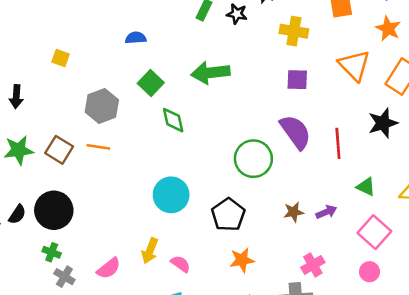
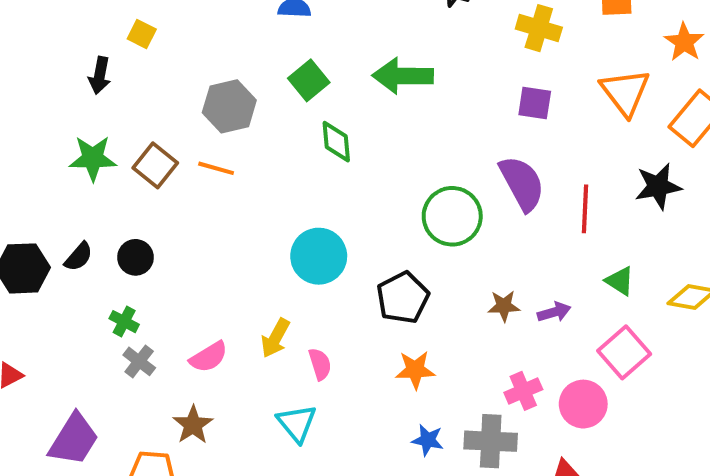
yellow square: (61, 58) -> (142, 34), moved
black circle: (54, 210) -> (136, 257), size x0.6
pink semicircle: (181, 264) -> (320, 364), turned 30
pink circle: (369, 272) -> (583, 404), moved, size x1.5

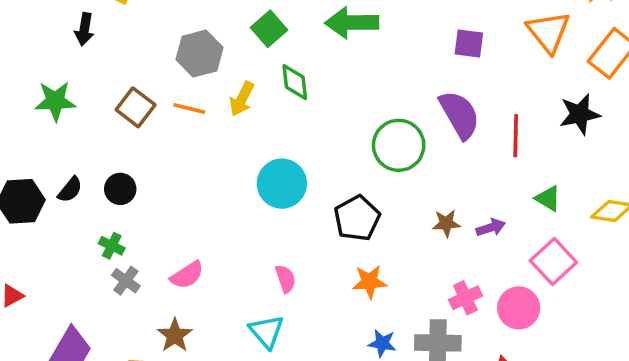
green star: (93, 158) -> (55, 101), moved
yellow arrow: (275, 338) -> (242, 99), moved

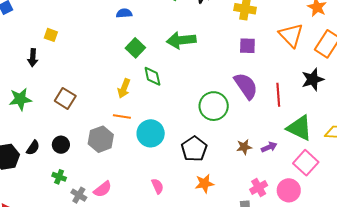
gray hexagon: (199, 54) -> (101, 139), moved
orange line: (189, 109) -> (122, 116), moved
green triangle: (548, 198) -> (299, 128), size x1.8
gray cross: (126, 281) -> (79, 195), moved

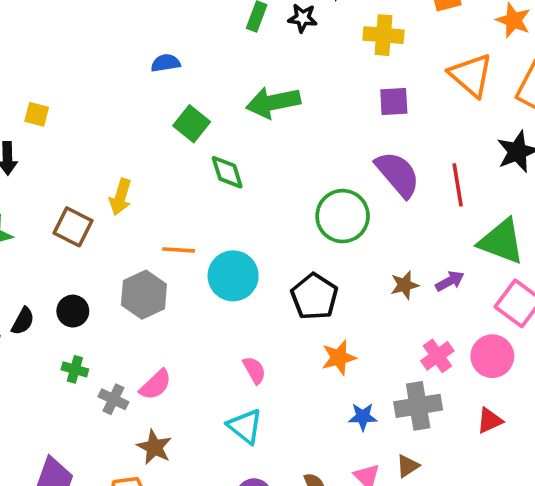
yellow arrow: (124, 88) -> (120, 197), moved

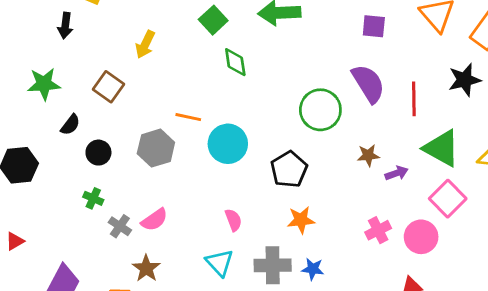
yellow arrow: (120, 197) -> (145, 44), moved
brown star: (405, 285) -> (368, 155), moved
black semicircle: (23, 321) -> (70, 125), moved
gray cross: (418, 406) -> (273, 265), moved

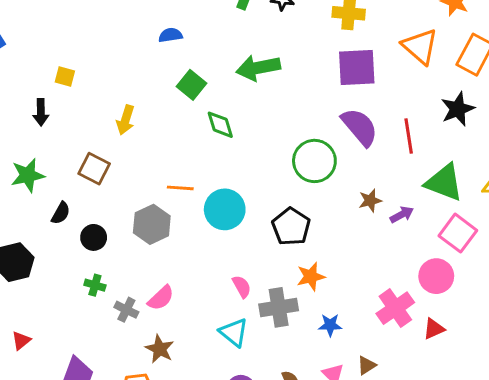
purple square: (374, 26) -> (357, 68), size x1.6
pink cross: (378, 230) -> (395, 308), moved, size x1.4
gray cross: (273, 265) -> (279, 307), moved

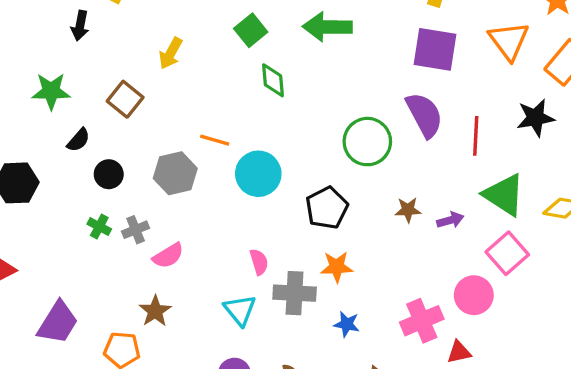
brown star: (370, 200) -> (408, 210), moved
gray cross: (126, 310) -> (136, 230), moved, turned 30

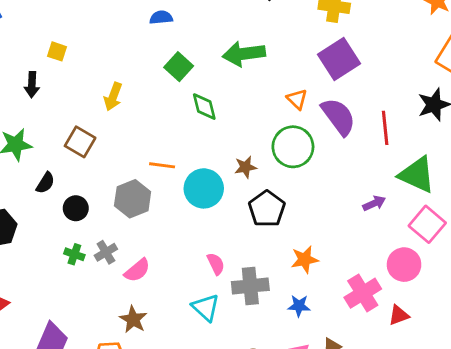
orange triangle: (509, 41) -> (297, 99), moved, size x0.6
purple square: (435, 49) -> (339, 59), turned -33
brown star: (408, 210) -> (245, 167), moved
orange star: (337, 267) -> (305, 260), moved

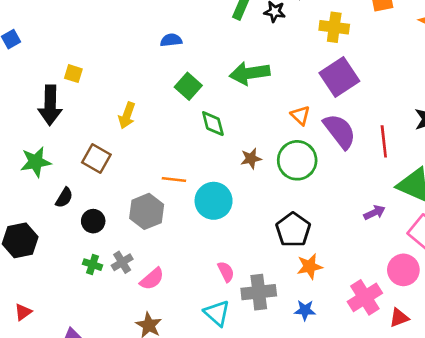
black arrow: (32, 85) -> (50, 105), size x1.6
brown star: (245, 167) -> (251, 159), moved
black pentagon: (267, 209) -> (293, 230), moved

